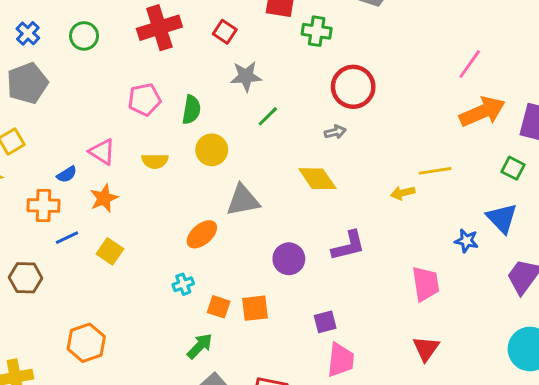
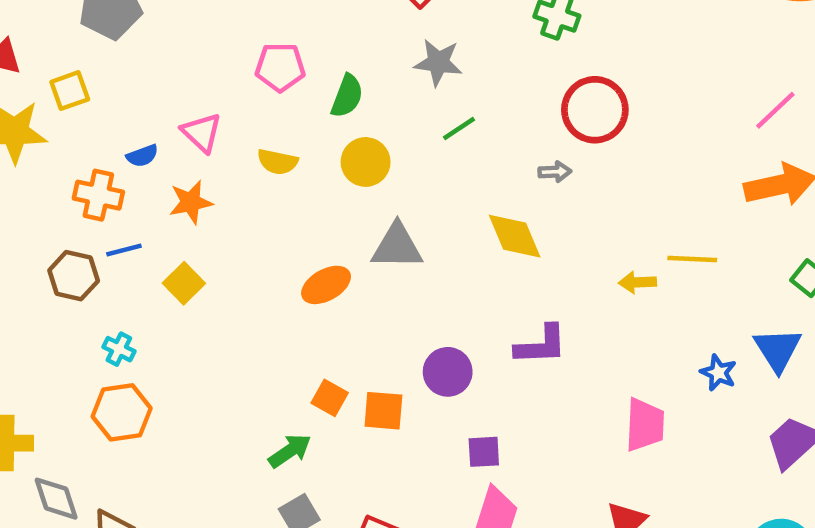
purple circle: (289, 259) -> (448, 372), moved
brown hexagon: (26, 278) -> (74, 276), moved
cyan cross: (183, 284) -> (119, 349), moved, turned 36

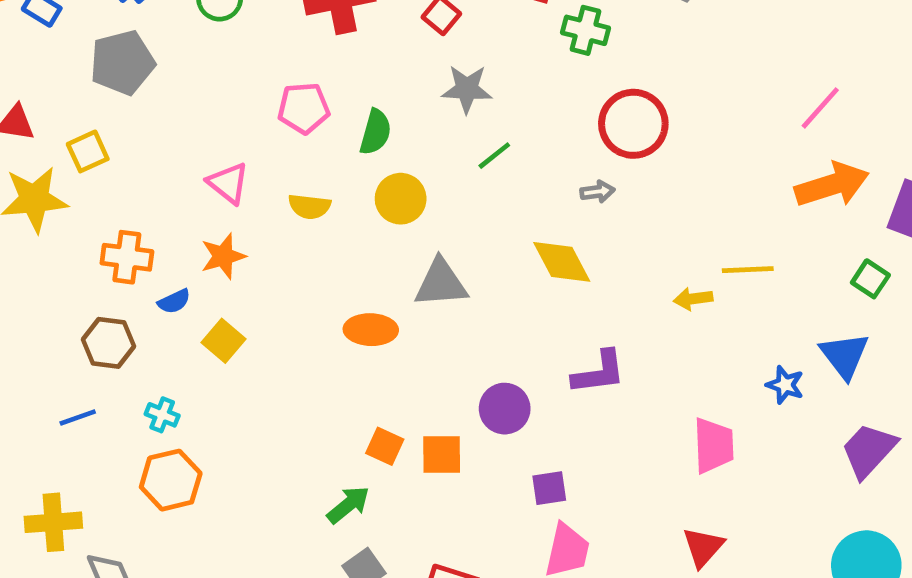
blue semicircle: (142, 156) -> (174, 301), moved
blue line: (124, 250) -> (78, 417), moved
orange ellipse: (326, 285) -> (371, 330), turned 36

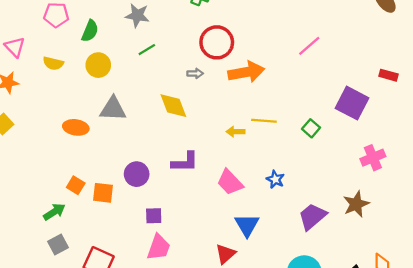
orange arrow: (832, 185) -> (246, 72), moved
green square: (870, 279) -> (311, 128), moved
blue triangle: (844, 356) -> (247, 225), moved
pink trapezoid: (714, 445) -> (230, 182), moved, turned 132

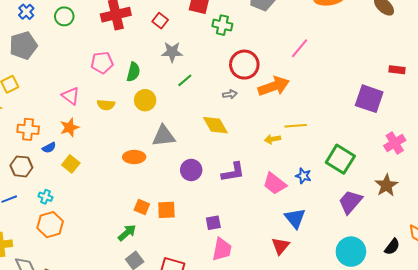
pink line: (309, 46) -> (300, 48), moved
green square: (311, 128) -> (340, 159), moved, size x1.8
purple circle: (137, 174) -> (191, 170), moved
blue star: (275, 179) -> (303, 176), moved

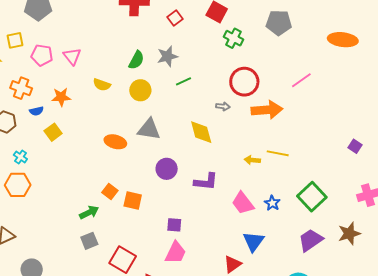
gray star: (172, 52) -> (167, 56), moved, turned -30
pink pentagon: (102, 63) -> (42, 55), moved
pink triangle: (71, 96) -> (72, 56), moved
purple square: (369, 99) -> (355, 146), size x0.5

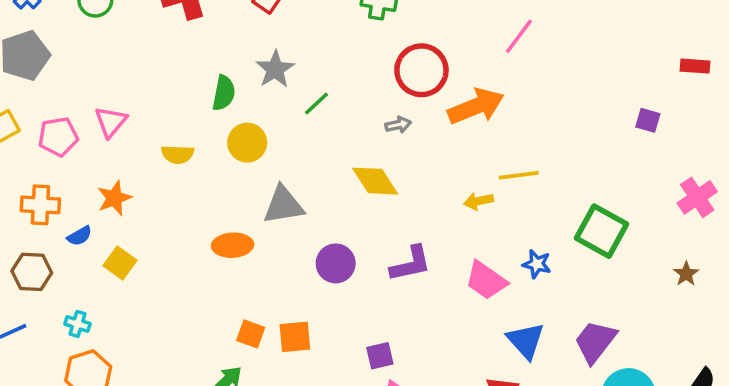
pink triangle: (72, 56) -> (111, 122), turned 36
brown star: (349, 233) -> (686, 274), size x0.6
purple trapezoid: (311, 240) -> (595, 342), moved

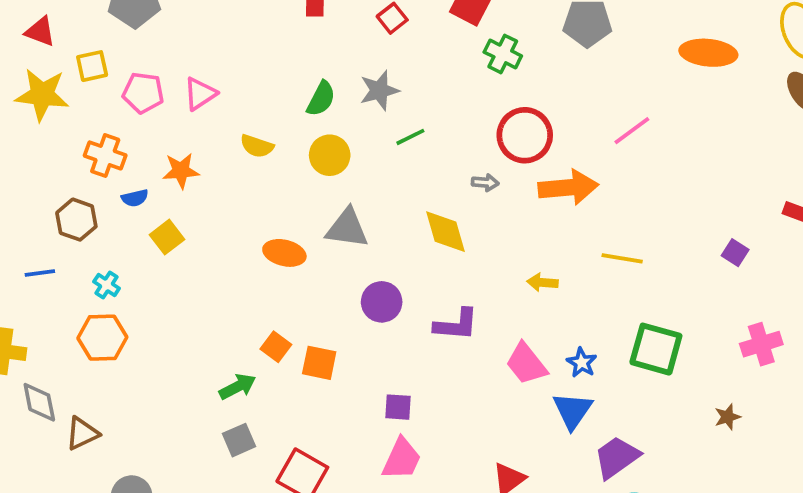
yellow line: (519, 175) -> (622, 258), moved
green square: (601, 231) -> (656, 349), turned -30
blue triangle: (526, 341) -> (572, 411), moved

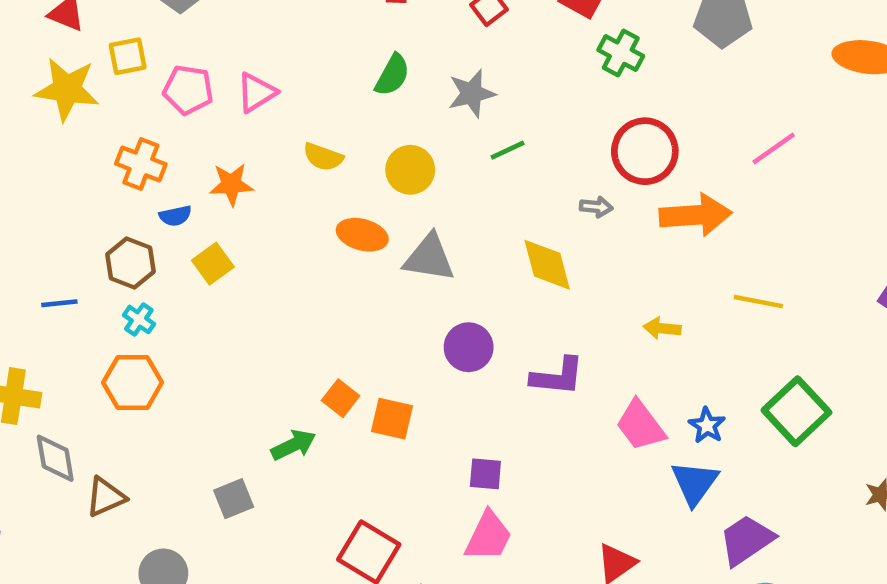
green semicircle: (321, 99) -> (392, 75), moved
brown hexagon: (76, 220) -> (130, 263), moved
orange ellipse: (284, 253) -> (362, 235), moved
green square: (656, 349) -> (796, 411), turned 30
gray square: (239, 440) -> (234, 499), moved

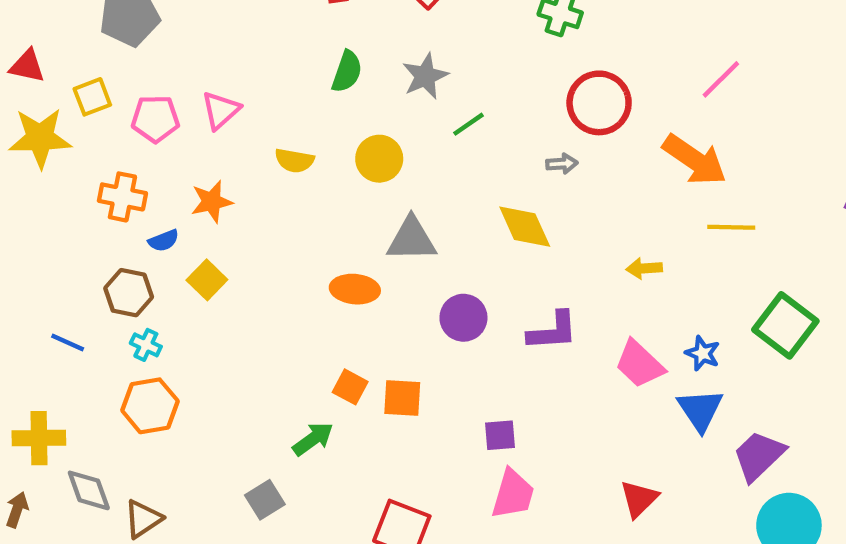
orange arrow: (696, 215) -> (695, 160), moved, turned 48
orange ellipse: (362, 235) -> (355, 289), moved
blue line: (59, 303) -> (68, 342), turned 40

